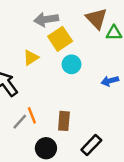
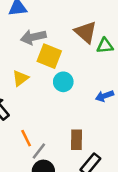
yellow square: (60, 39) -> (49, 56), turned -30
brown rectangle: (64, 121) -> (76, 140), moved
gray line: (20, 122) -> (39, 151), moved

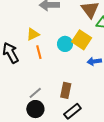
yellow square: (49, 56) -> (82, 40), moved
orange line: (26, 138) -> (39, 52), moved

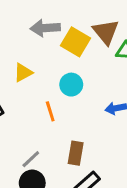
yellow square: (82, 40) -> (75, 42), moved
orange line: (39, 52) -> (50, 111), moved

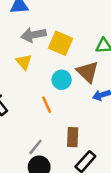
brown triangle: (106, 32) -> (88, 72), moved
yellow triangle: (23, 73) -> (24, 62), moved, turned -36

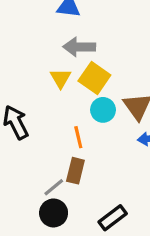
yellow square: (61, 43) -> (94, 78), moved
brown rectangle: (73, 137) -> (75, 171), moved

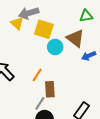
yellow triangle: (60, 78) -> (17, 23), moved
orange line: (78, 137) -> (37, 75), moved, turned 64

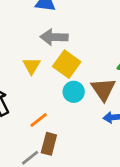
yellow triangle: (17, 23) -> (32, 66), moved

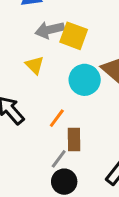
yellow square: (67, 64) -> (74, 36), moved
cyan circle: (74, 92) -> (85, 80), size x1.4

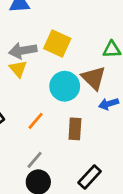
gray arrow: (50, 30) -> (23, 51), moved
brown rectangle: (74, 140) -> (75, 129), moved

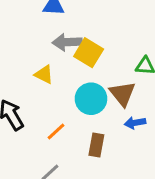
gray arrow: (23, 51) -> (67, 42), moved
yellow triangle: (18, 69) -> (44, 74), turned -30

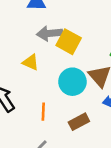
orange line: (56, 132) -> (43, 112), turned -42
brown rectangle: (96, 145) -> (79, 122), turned 54

